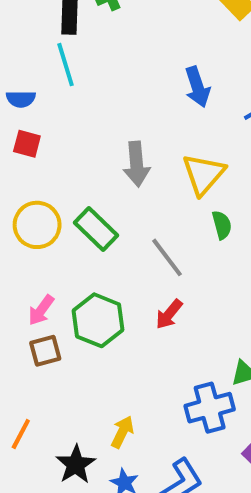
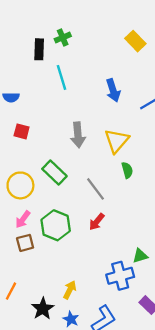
cyan line: (65, 65) -> (61, 77), moved
red square: (27, 144) -> (22, 131), moved
yellow circle: (37, 225) -> (20, 185), moved

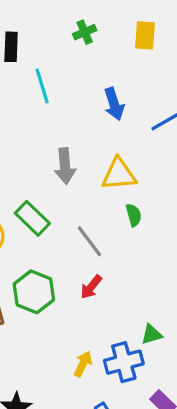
green cross: (63, 38) -> (85, 32), moved
yellow rectangle: (135, 41) -> (145, 35), turned 48
yellow triangle: (117, 141) -> (119, 174), turned 44
yellow arrow: (70, 290) -> (83, 364), moved

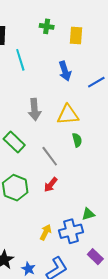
green cross: (85, 32) -> (47, 26), turned 32
yellow rectangle: (145, 35) -> (76, 36), moved

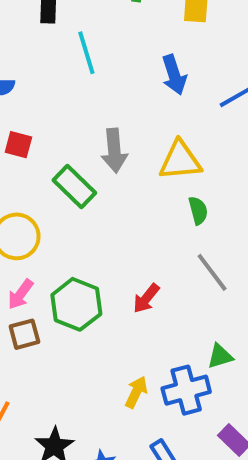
green rectangle: (14, 142) -> (74, 187), moved
gray line: (50, 156) -> (212, 272), moved

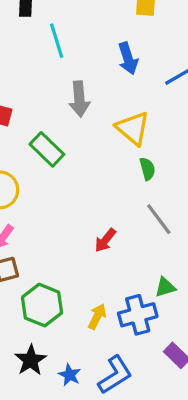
gray arrow: (114, 151) -> (79, 99), moved
yellow triangle: (180, 161) -> (133, 128), turned 45
green hexagon: (76, 304) -> (42, 305), moved

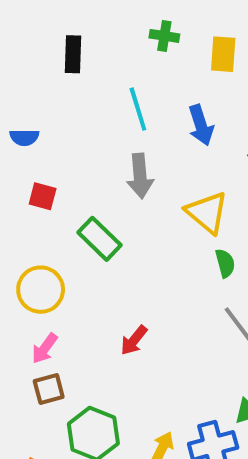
cyan line: (57, 41) -> (138, 109), moved
red arrow: (105, 240) -> (134, 340), moved

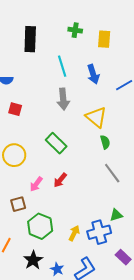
black rectangle: (73, 54) -> (30, 39), size x1.4
green rectangle: (99, 239) -> (56, 143), moved
pink arrow: (45, 348) -> (36, 184), moved

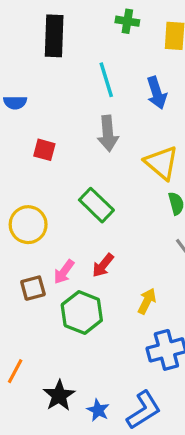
red square: (15, 109) -> (44, 150), moved
brown square: (18, 204) -> (33, 288), moved
green hexagon: (40, 226) -> (82, 313), moved
yellow arrow: (74, 233) -> (147, 301), moved

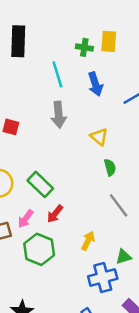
green cross: (127, 21) -> (84, 47), moved
yellow triangle: (162, 163) -> (99, 137), size x0.7
green rectangle: (96, 205) -> (40, 184), moved

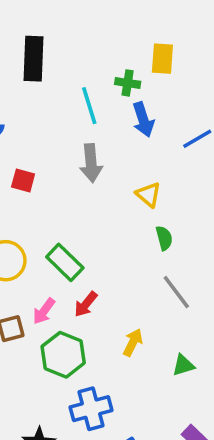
green cross: (84, 47) -> (128, 83), moved
blue cross: (103, 277) -> (91, 409), moved

